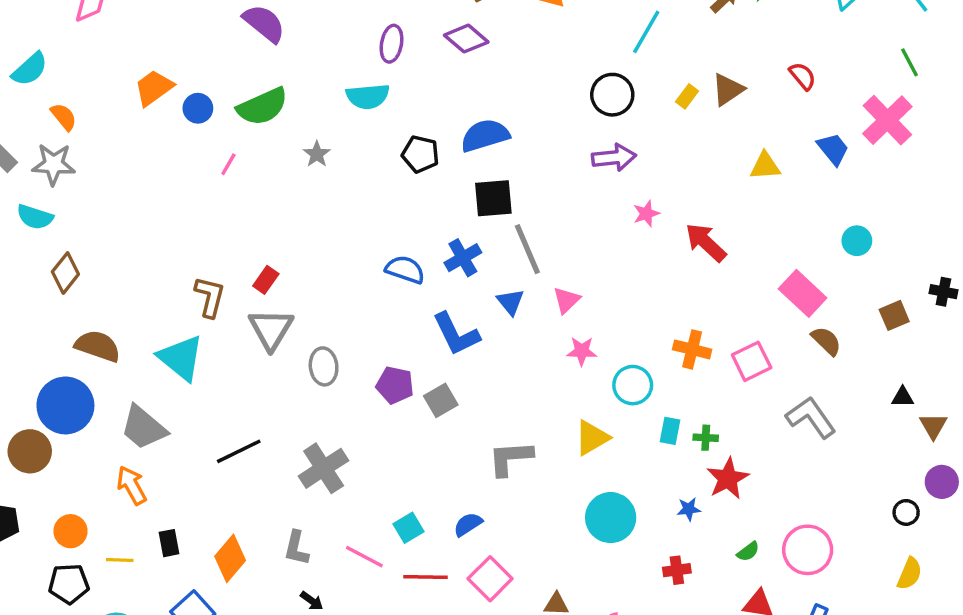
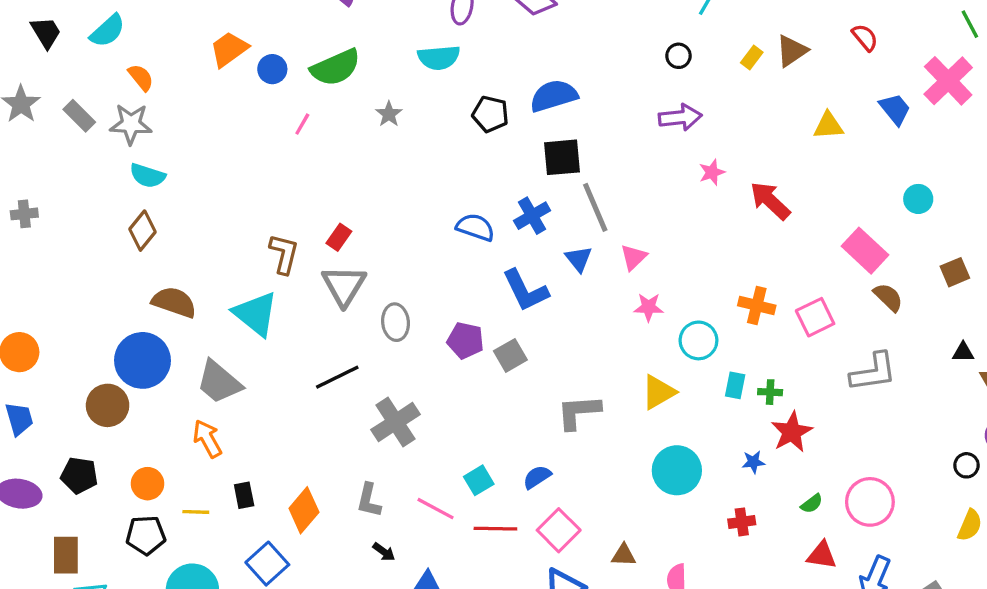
black circle: (612, 95) -> (679, 56), size x0.6
cyan semicircle: (35, 217) -> (147, 176), moved
gray L-shape: (811, 417) -> (873, 372), turned 117
black line: (239, 451) -> (337, 377), moved

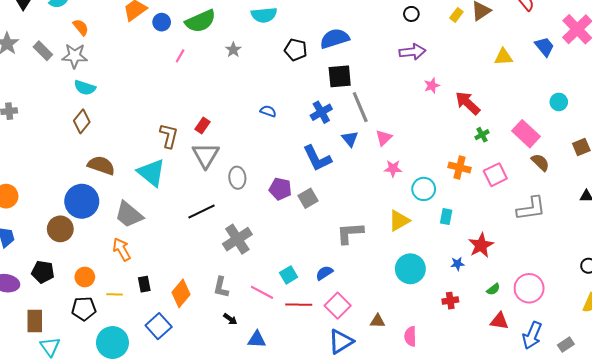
blue semicircle: (475, 227) -> (268, 111), moved, size x0.7
green cross: (770, 392) -> (482, 135), moved, turned -32

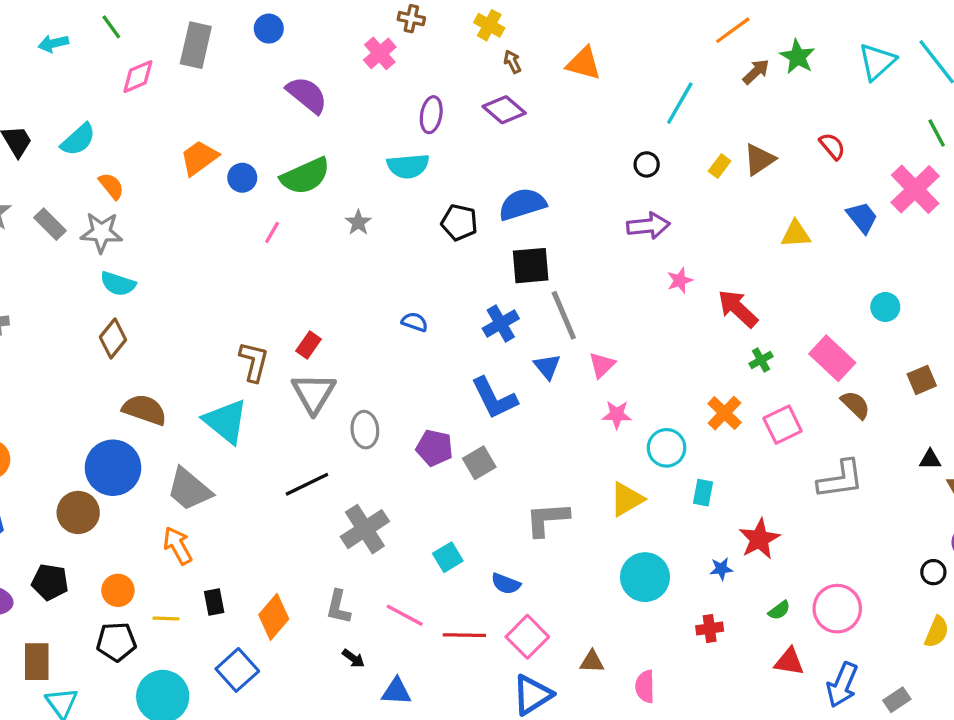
orange cross: (459, 167) -> (725, 413), turned 30
blue semicircle: (324, 273) -> (506, 584), turned -126
cyan square: (289, 275) -> (448, 557), moved

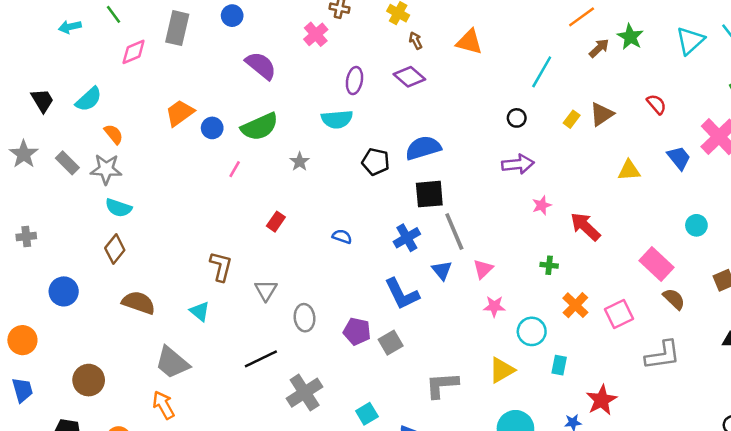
red rectangle: (309, 345) -> (276, 222), moved
green cross: (761, 360) -> (549, 265), moved, turned 35
gray triangle: (314, 393) -> (266, 290), size x0.7
cyan triangle: (226, 421) -> (200, 311), size x0.6
blue circle: (113, 468) -> (64, 291), moved, size x0.7

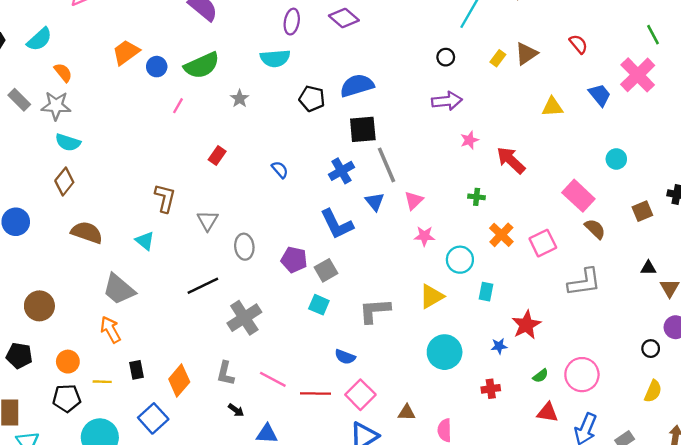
blue semicircle: (342, 237) -> (280, 170), turned 30
cyan square: (367, 414) -> (319, 305), moved, turned -36

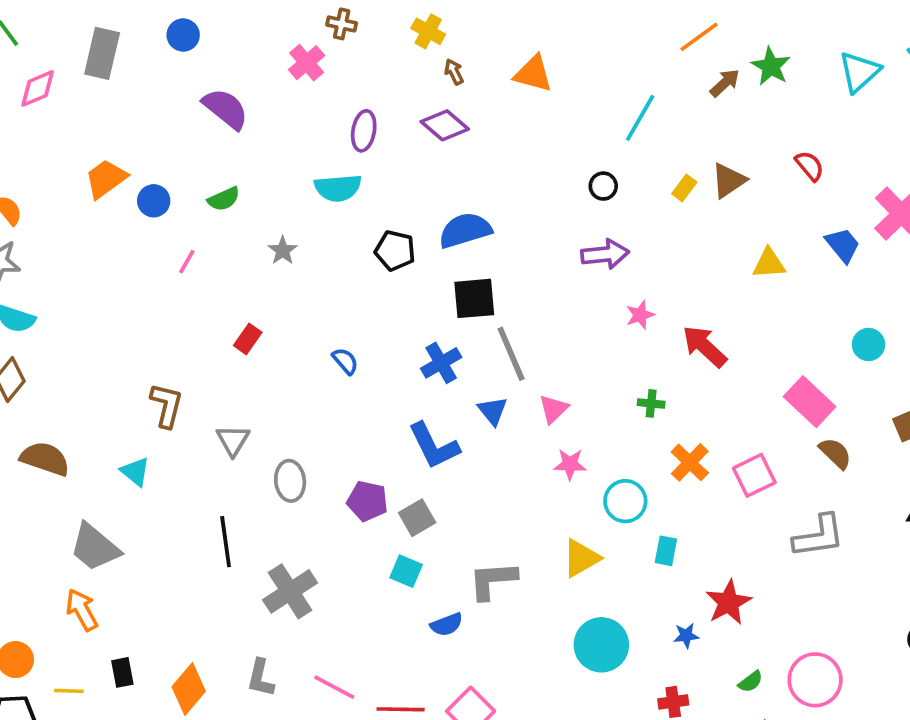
green semicircle: (202, 65) -> (224, 199), size x0.6
black line: (203, 286) -> (226, 542), turned -72
blue semicircle: (345, 357) -> (447, 625), moved, turned -42

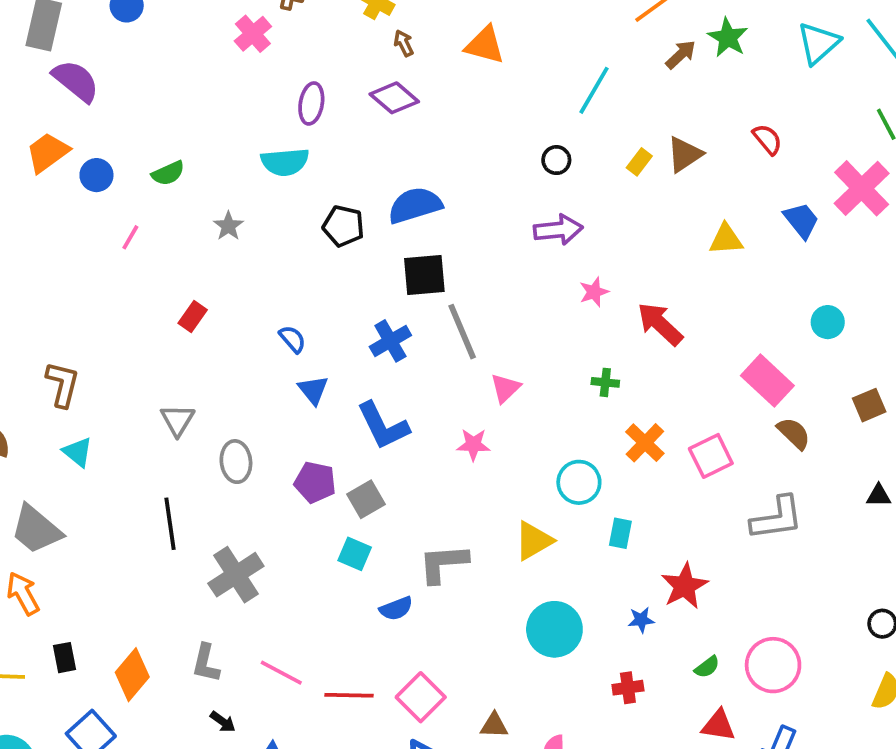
purple semicircle: (226, 109) -> (76, 81), moved
brown L-shape: (167, 405) -> (63, 384), moved
blue triangle: (493, 411) -> (313, 390), moved
pink star: (570, 464) -> (473, 445), moved

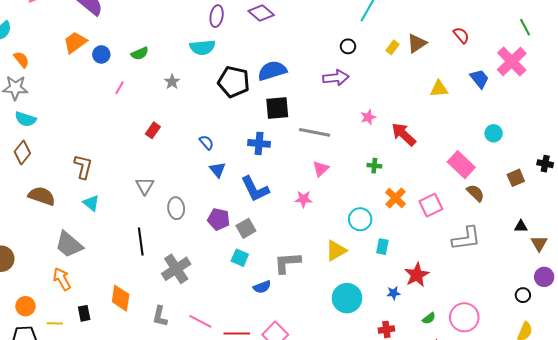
black pentagon: (343, 226) -> (234, 82), size x1.4
purple arrow: (558, 230) -> (336, 78), moved
gray line: (462, 332) -> (315, 132), moved, turned -56
blue cross: (390, 341) -> (259, 143), turned 35
orange diamond: (132, 675) -> (121, 298), moved, turned -32

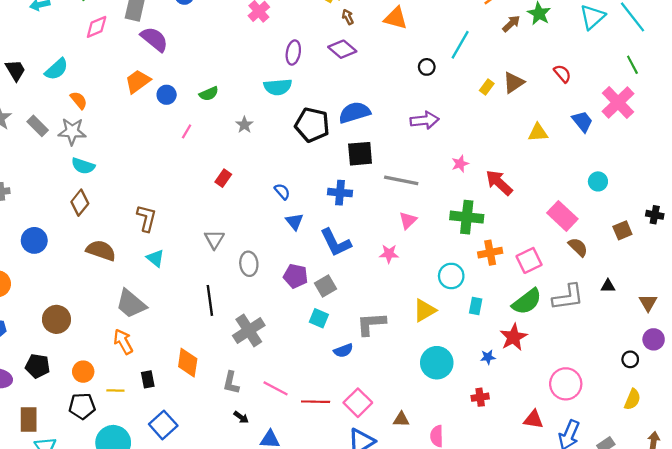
black circle: (348, 46) -> (427, 67), moved
green cross: (374, 166) -> (467, 217), size x2.0
orange cross: (396, 198) -> (490, 253), turned 35
black triangle: (521, 226) -> (608, 286), moved
green semicircle: (429, 318) -> (527, 302), moved, size x2.0

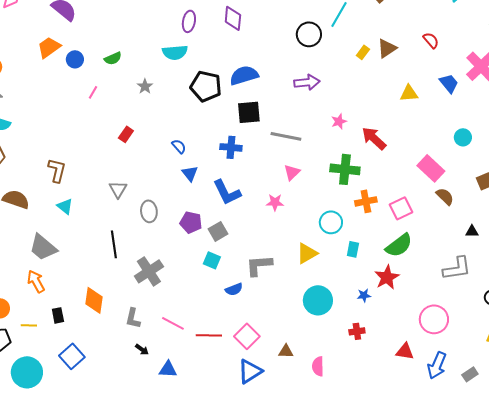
purple diamond: (342, 49) -> (233, 18), turned 55
black circle: (427, 67) -> (309, 34), size x1.6
gray L-shape: (568, 297) -> (457, 268), moved

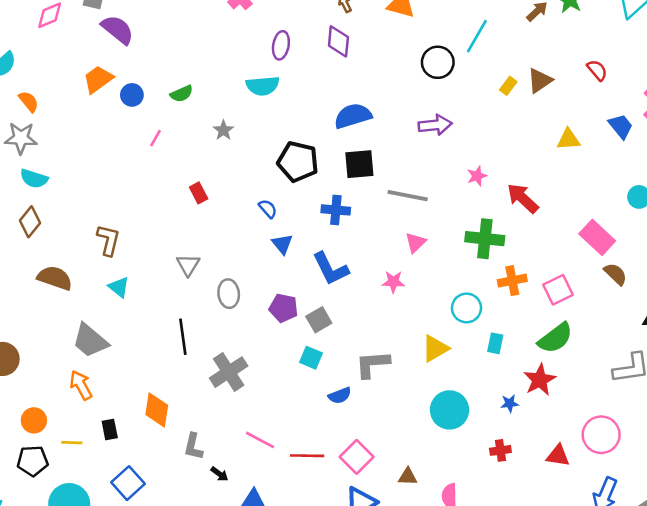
black pentagon: (206, 86) -> (298, 162), moved
red rectangle: (126, 134) -> (199, 193), turned -63
gray L-shape: (133, 318) -> (193, 447), moved
red triangle: (405, 351) -> (558, 456), moved

